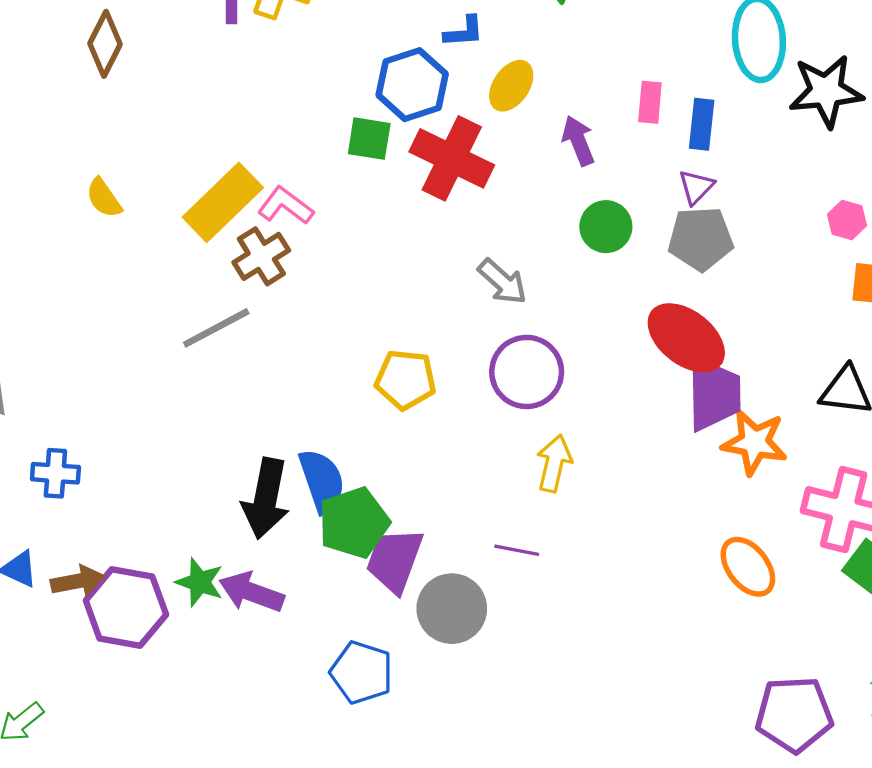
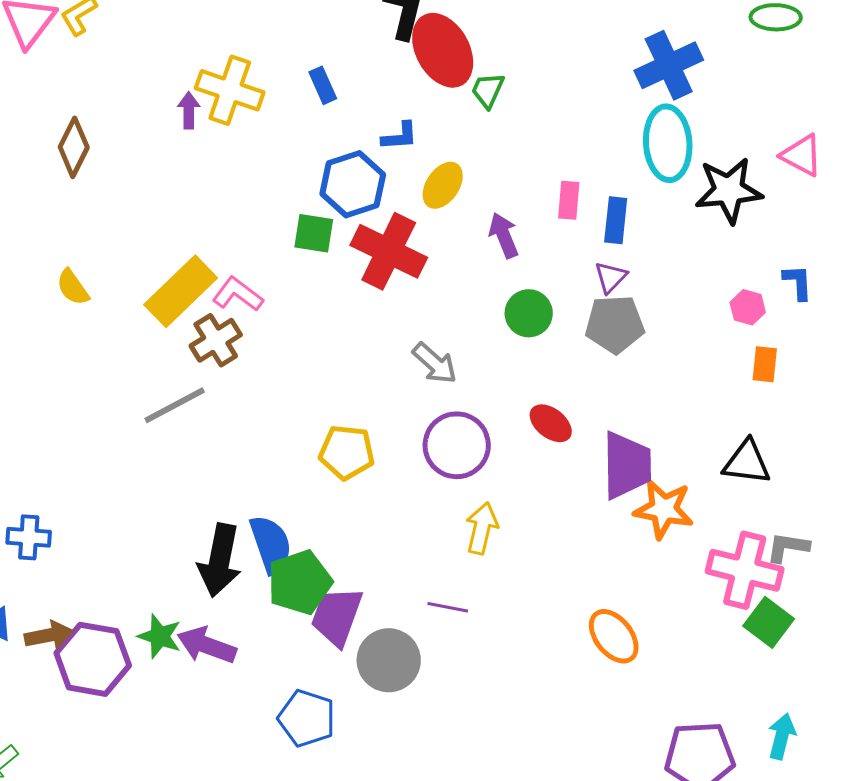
red ellipse: (686, 338) -> (551, 423), moved, size x0.6
orange ellipse: (748, 567) -> (614, 636), moved

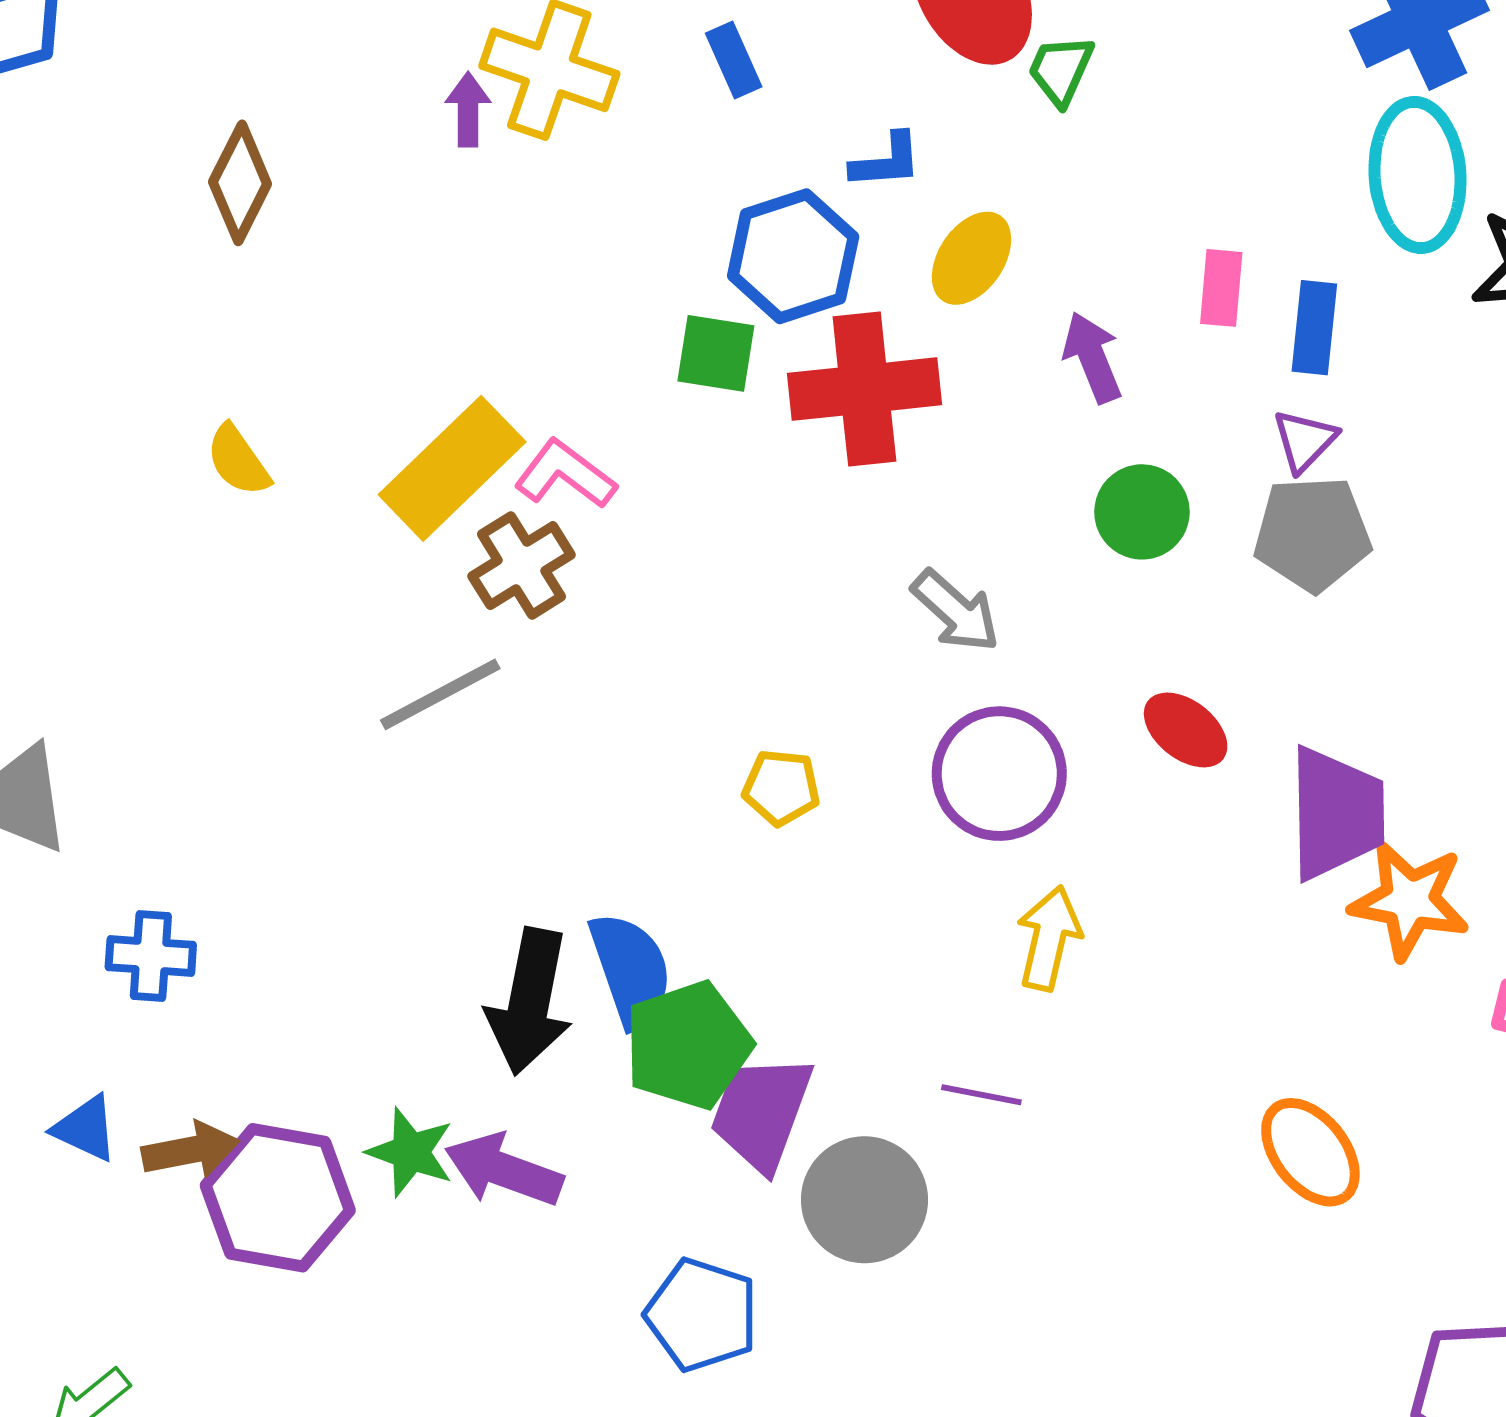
red cross: (389, 251) -> (864, 389), turned -32
yellow pentagon: (347, 452) -> (781, 787), size x0.7

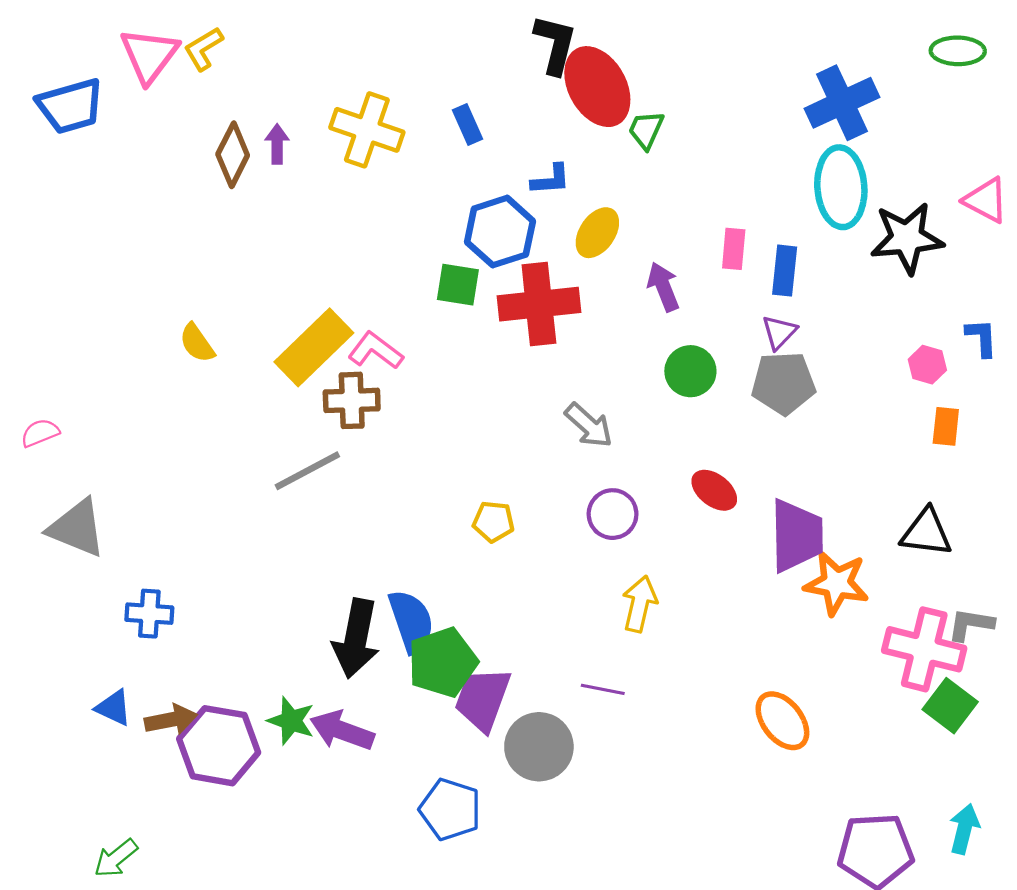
purple arrow: (468, 110) -> (277, 144), moved
brown diamond: (240, 183) -> (233, 155), moved
brown cross: (522, 565) -> (352, 400), turned 30
purple circle: (999, 774) -> (613, 514), size x0.7

